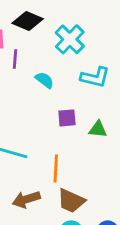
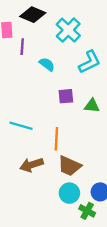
cyan L-shape: (95, 77) -> (90, 62), turned -40

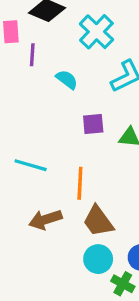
brown trapezoid: (69, 166) -> (98, 221), turned 30

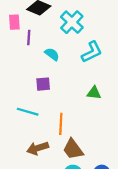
purple square: (93, 124) -> (43, 84), moved

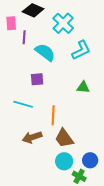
cyan semicircle: (52, 54) -> (45, 52), size x1.5

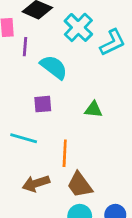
cyan L-shape: (81, 50) -> (113, 42), moved
green triangle: (83, 87) -> (93, 110), moved

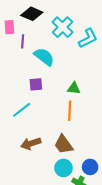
cyan line: (24, 138) -> (22, 110), turned -54
orange line: (65, 153) -> (70, 111), moved

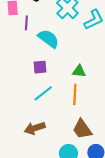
cyan line: (22, 110) -> (43, 93), moved
brown trapezoid: (64, 144) -> (82, 129), moved

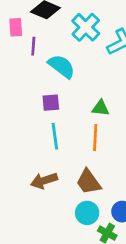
cyan line: (43, 93) -> (55, 136), turned -60
brown trapezoid: (82, 129) -> (88, 182), moved

